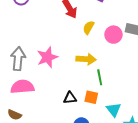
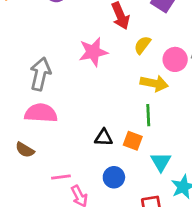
pink star: (47, 57) -> (93, 52), moved
yellow arrow: (86, 59) -> (154, 83), moved

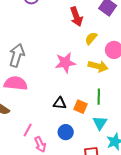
pink star: (93, 52) -> (65, 63), moved
green line: (148, 115) -> (99, 97), moved
pink line: (61, 177) -> (28, 130), turned -56

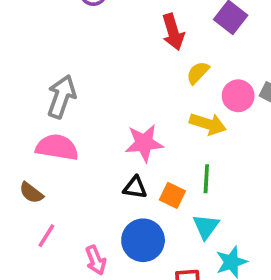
pink star: (65, 63) -> (144, 143), moved
pink line: (28, 130) -> (46, 236), moved
blue circle: (66, 132) -> (143, 240), size x1.5

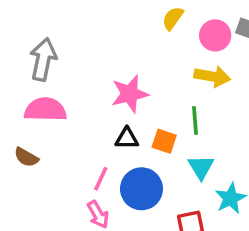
yellow arrow: (208, 124) -> (212, 76), moved
pink line: (46, 236) -> (101, 179), moved

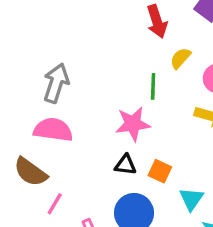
green line: (195, 121) -> (153, 86), moved
brown semicircle: (26, 157) -> (31, 172), size x1.5
pink line: (101, 179) -> (55, 204), moved

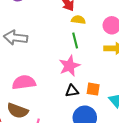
yellow semicircle: (180, 58) -> (78, 20), moved, turned 72
gray arrow: (56, 83) -> (16, 38), moved, turned -85

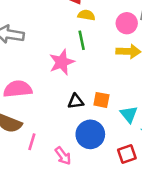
pink star: (69, 66) -> (62, 62), moved

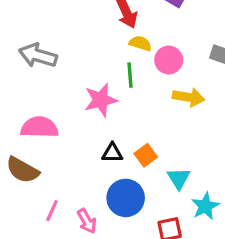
pink circle: (127, 23) -> (169, 60), moved
orange square: (101, 100) -> (146, 155), turned 35
pink line: (32, 142) -> (52, 211), moved

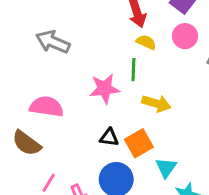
pink circle: (169, 60) -> (185, 36), moved
yellow arrow: (189, 97) -> (156, 103), moved
orange square: (146, 155) -> (139, 143), size x1.4

